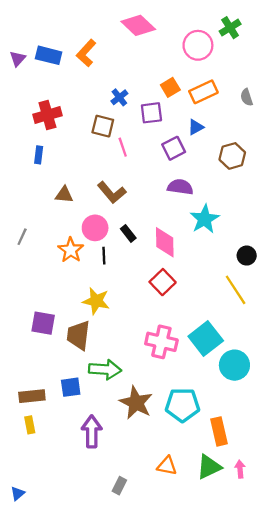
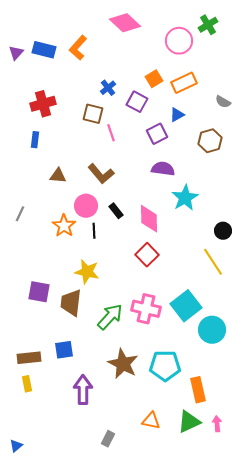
gray semicircle: (247, 97) -> (223, 102), moved, turned -42
purple square: (151, 113) -> (137, 102), turned 35
green arrow: (105, 370) -> (110, 317), moved, turned -52

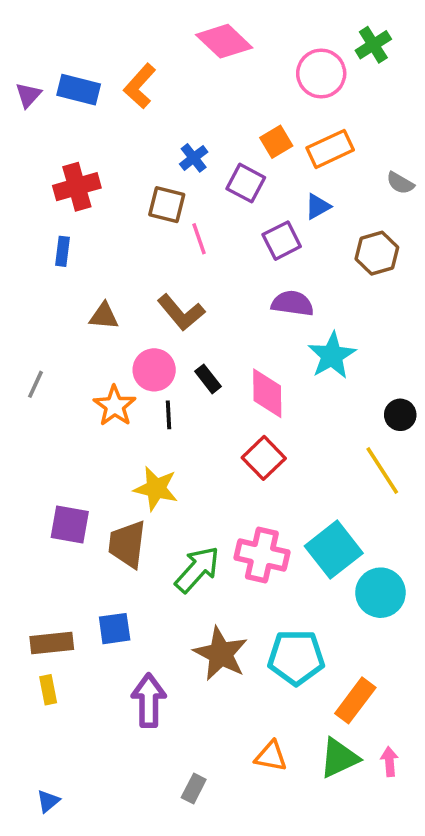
orange rectangle: (198, 390) -> (355, 700), turned 50
blue triangle: (16, 446) -> (48, 801), moved

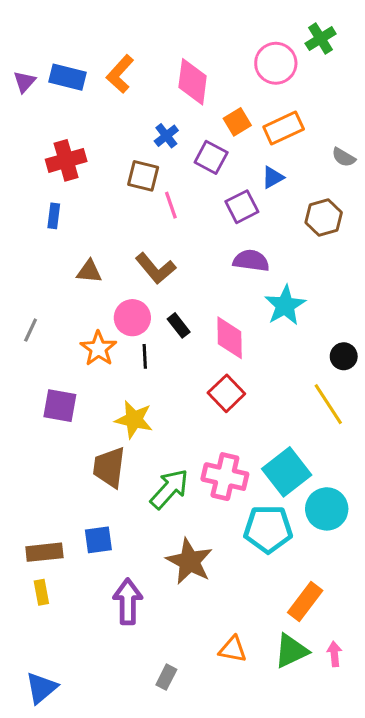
pink diamond: (224, 41) -> (193, 82), moved, turned 54
purple square: (70, 524) -> (60, 406), moved
cyan pentagon: (296, 657) -> (268, 529), moved
blue triangle: (48, 801) -> (41, 688), size x1.6

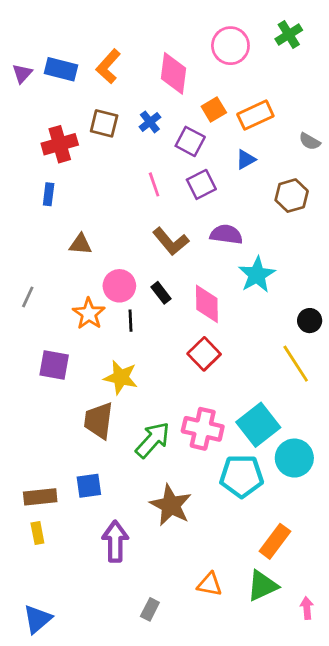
pink circle: (276, 63) -> (230, 46), moved
brown square: (143, 176) -> (104, 123), moved
purple square: (242, 207) -> (201, 184), moved
brown L-shape: (156, 268) -> (171, 241), moved
pink arrow: (334, 654) -> (307, 608), moved

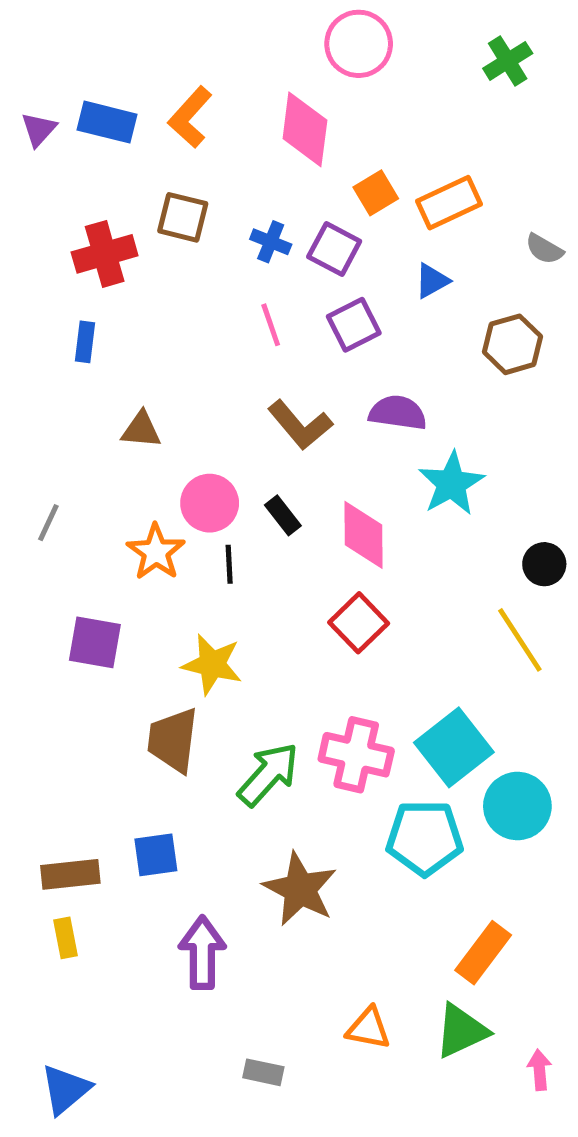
pink circle: (230, 46) -> (359, 44), moved
blue cross: (150, 122) -> (271, 242), moved, turned -30
gray rectangle: (150, 609) -> (263, 1072), turned 75

